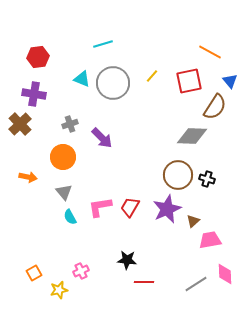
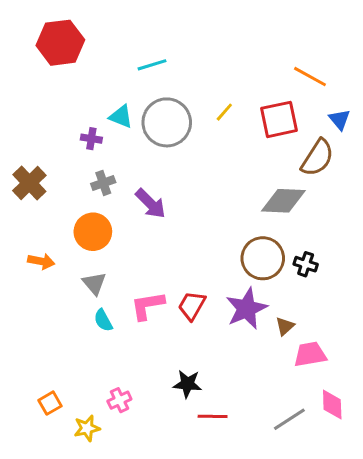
red hexagon: (38, 57) -> (60, 43), moved, size x1.4
purple cross: (34, 94) -> (91, 139), moved, size x0.6

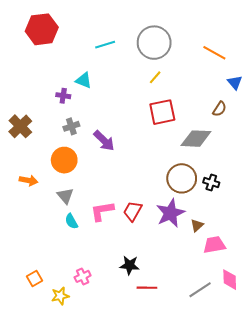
red square: (279, 119) -> (162, 112), moved
gray circle: (167, 122) -> (154, 43), moved
brown semicircle: (317, 158) -> (219, 109), size x0.6

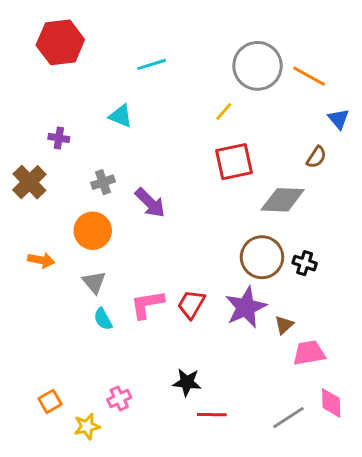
gray circle: (154, 43) -> (258, 66), moved
purple cross: (63, 96) -> (59, 138), moved

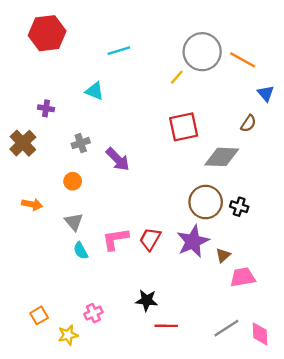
yellow line: (224, 111) -> (177, 77), moved
orange circle: (93, 231) -> (73, 181), size x0.6
pink diamond: (331, 403) -> (260, 334), moved

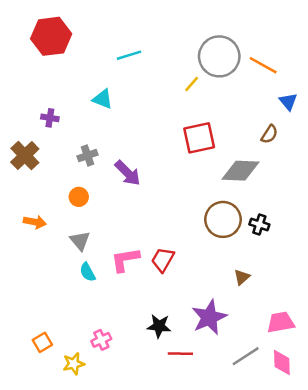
purple star: (193, 241) -> (209, 317), moved
pink trapezoid: (243, 277) -> (281, 322), moved

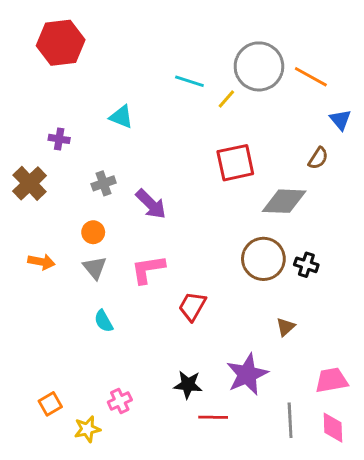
cyan line: (129, 55) -> (189, 81), moved, turned 35
gray triangle: (80, 241) -> (95, 268), moved
pink L-shape: (125, 260) -> (148, 269), moved
gray line: (246, 356) -> (290, 420), turned -60

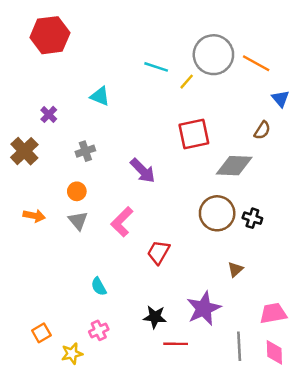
purple cross: (59, 139) -> (49, 114), turned 35
purple arrow: (151, 204) -> (143, 171), moved
pink L-shape: (148, 269) -> (122, 222), turned -36
cyan semicircle: (104, 321) -> (99, 286), moved

